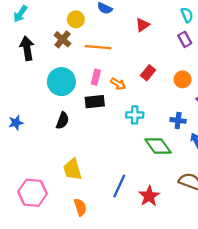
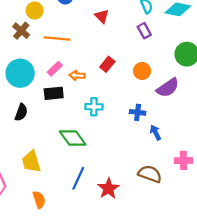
red triangle: (143, 25) -> (102, 16), turned -40
pink rectangle: (96, 77) -> (55, 69), turned 32
orange arrow: (118, 84) -> (77, 75), turned 152
green diamond: (158, 146) -> (73, 138), moved

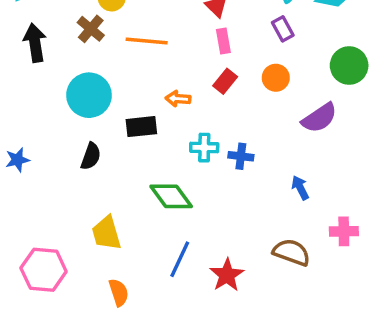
pink rectangle: (55, 69) -> (223, 41), moved, turned -56
orange circle: (142, 71) -> (276, 78), moved
blue cross: (138, 112) -> (241, 156), moved

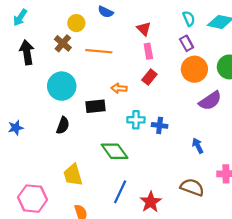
orange circle: (276, 78) -> (194, 69), moved, size x1.5

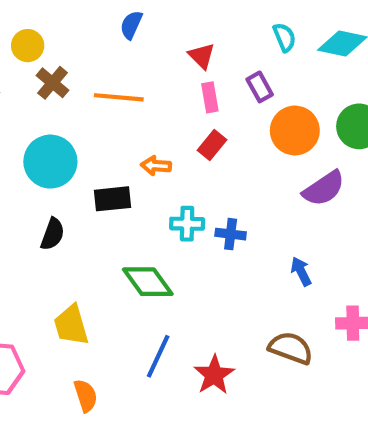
blue semicircle: (106, 12) -> (131, 25), turned 88
yellow circle: (76, 23) -> (28, 46), moved
purple rectangle: (187, 43) -> (260, 87), moved

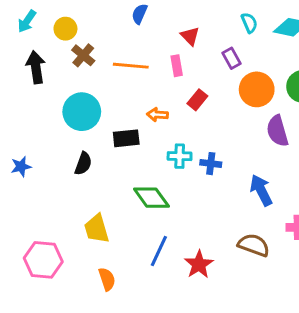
pink rectangle: (210, 97) -> (177, 66), moved
purple semicircle: (324, 188) -> (277, 131), turned 108
blue arrow: (301, 271) -> (261, 190), size x1.5

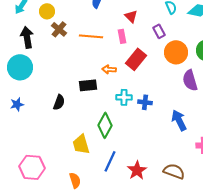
red rectangle: (197, 100) -> (136, 59), size x1.5
cyan circle: (82, 112) -> (20, 67), moved
green diamond: (151, 198) -> (105, 125), turned 65
yellow trapezoid: (97, 229) -> (81, 144), moved
brown semicircle: (254, 245) -> (174, 171), moved

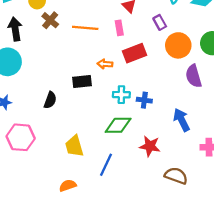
red rectangle: (136, 59) -> (134, 53), turned 30
green diamond: (105, 125) -> (118, 125), moved, turned 60
pink hexagon: (32, 167) -> (21, 137), moved
red star: (137, 170) -> (150, 146), moved, turned -30
orange semicircle: (75, 180) -> (68, 186), turned -91

